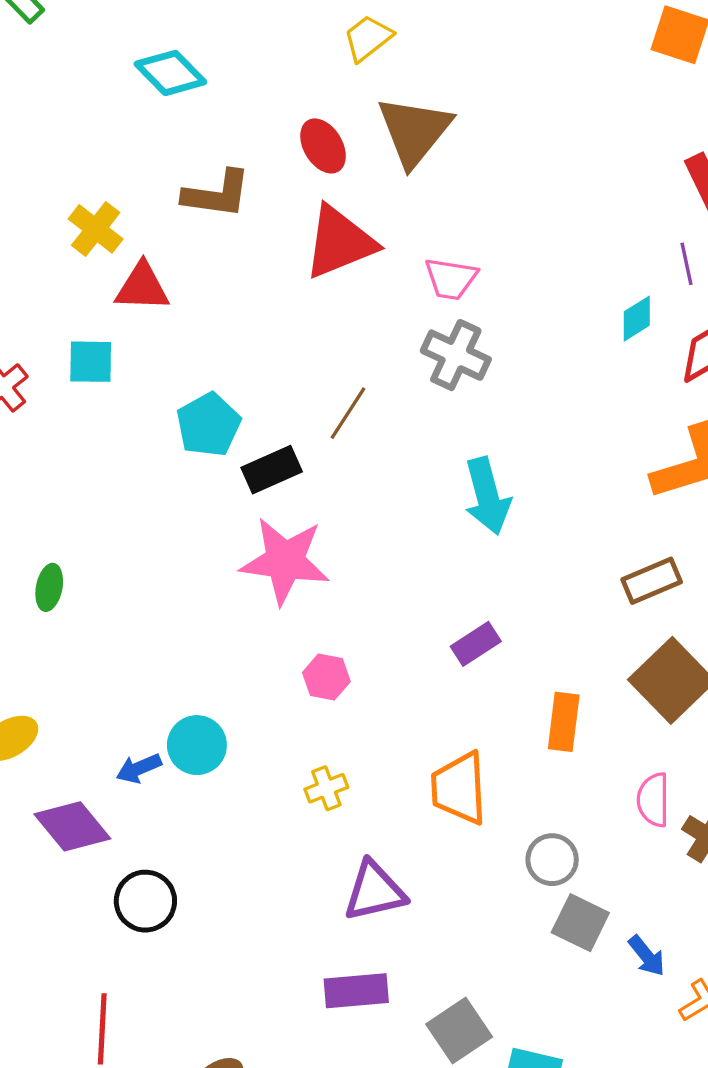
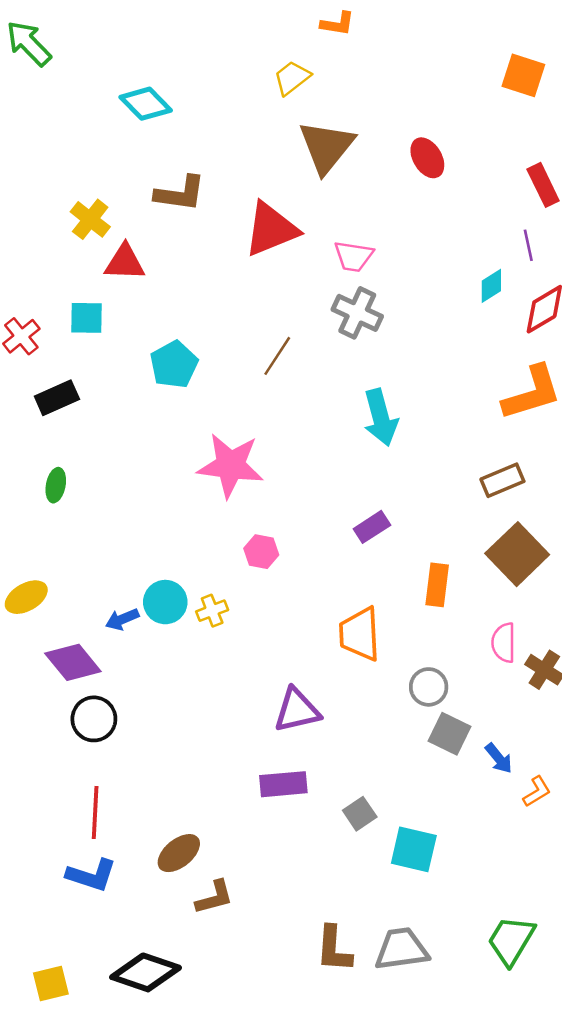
red ellipse: (323, 146) -> (427, 158), moved
black rectangle: (272, 470) -> (57, 398), moved
yellow cross: (326, 788) -> (212, 611), moved
black circle: (145, 901) -> (94, 719), moved
gray square: (459, 1031) -> (360, 814), size x0.7

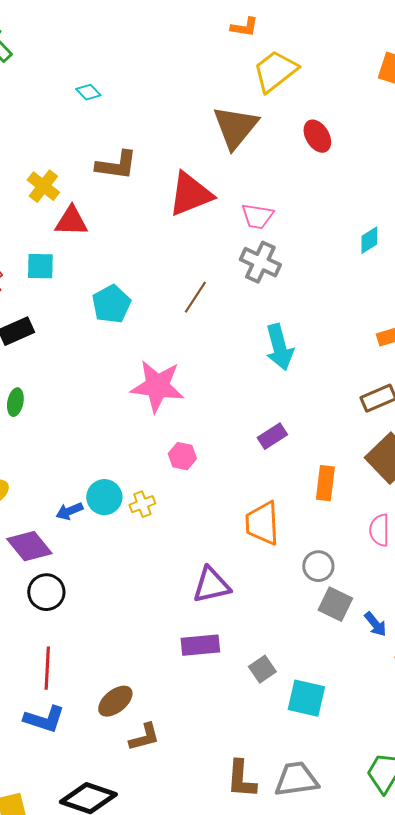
yellow trapezoid: (292, 78) -> (275, 71), moved, size x1.5
cyan diamond: (146, 104) -> (88, 92), size x0.6

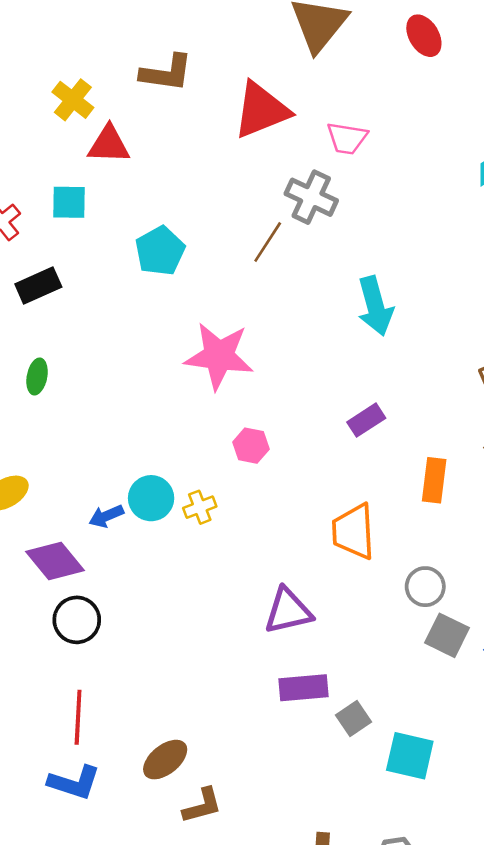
gray cross: (260, 262) -> (311, 197), moved
purple rectangle: (200, 645) -> (304, 688), moved

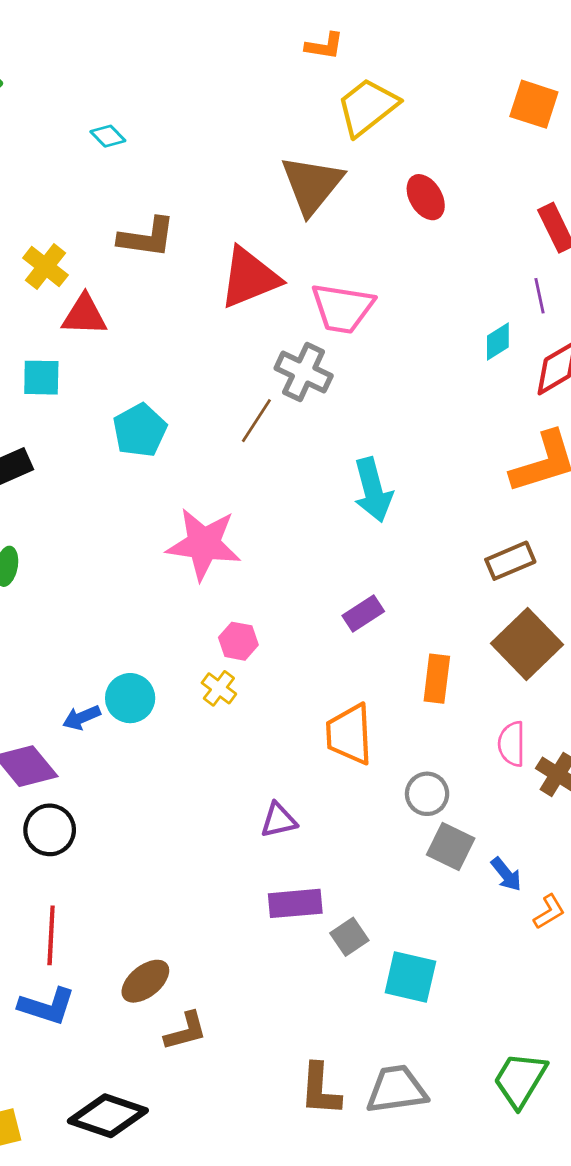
pink trapezoid: (347, 138) -> (342, 308), size x1.4
yellow cross: (200, 507) -> (219, 688), moved, turned -32
purple triangle: (288, 611) -> (279, 820), size x0.7

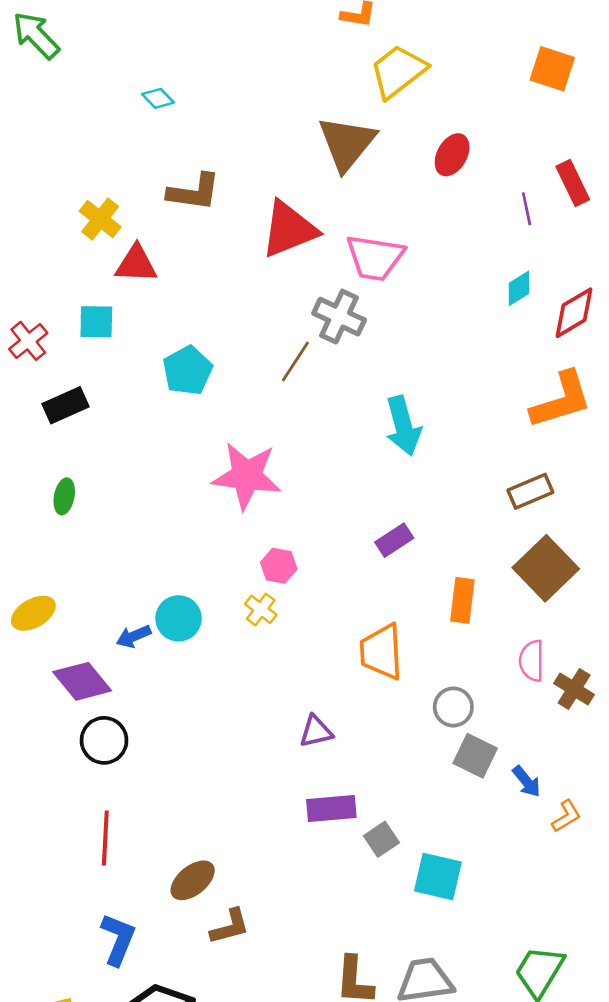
red ellipse: (426, 197) -> (452, 155), turned 60
purple line: (539, 296) -> (527, 209), moved
blue L-shape: (47, 1006) -> (118, 939), moved, turned -86

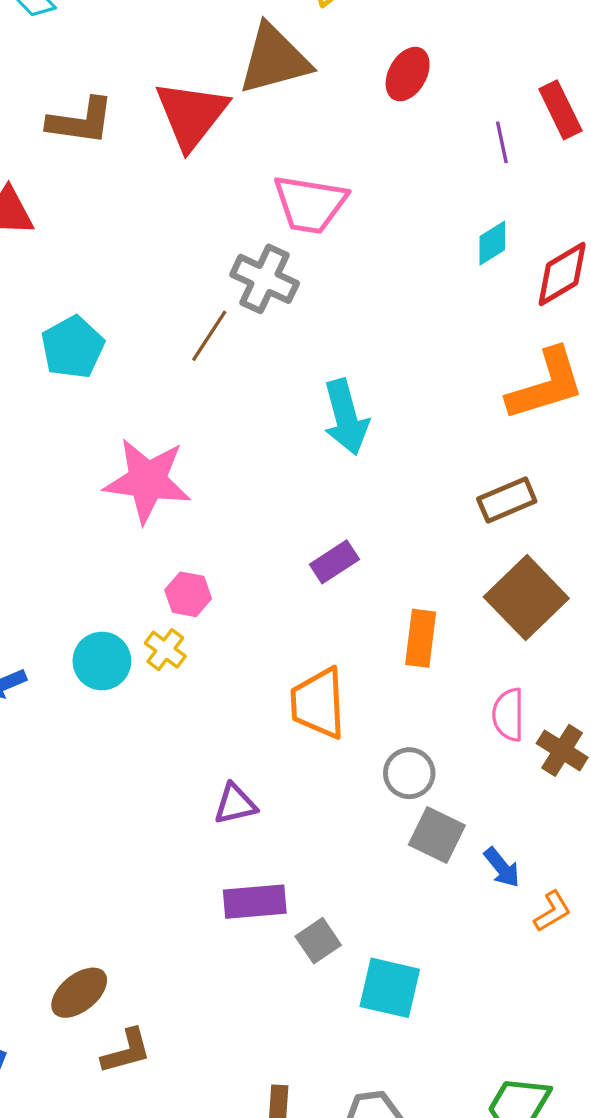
brown triangle: (347, 143) -> (274, 59), turned 36
red triangle: (289, 229) -> (191, 115), moved, turned -30
cyan circle: (179, 618) -> (102, 661), moved

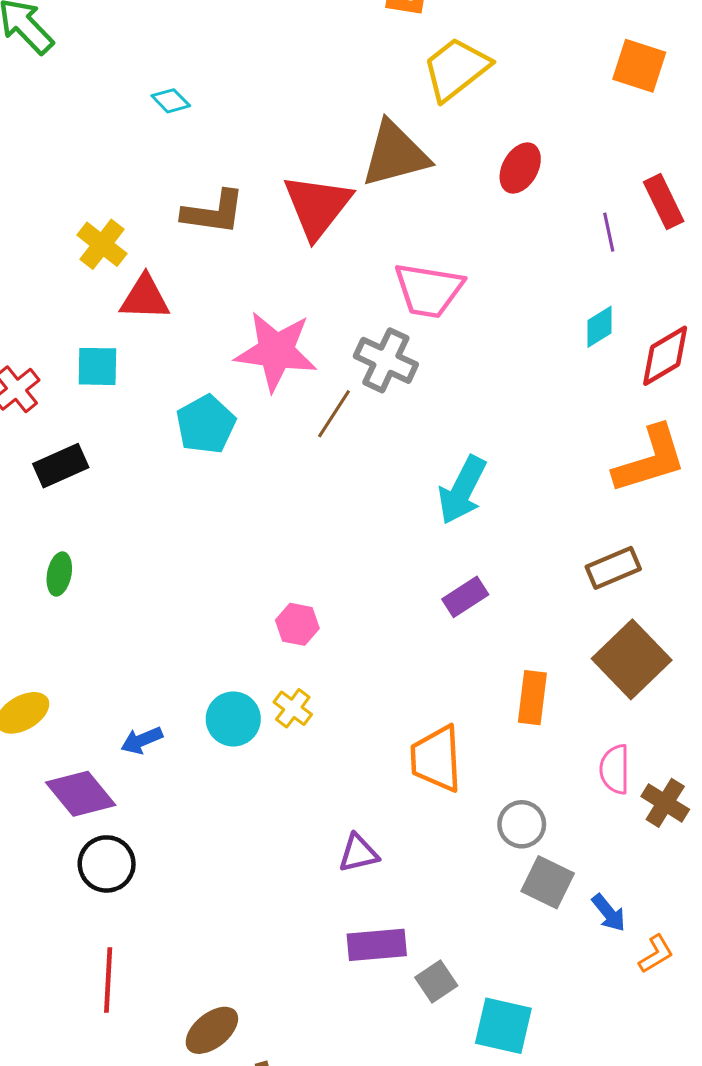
cyan arrow: (346, 417) -> (462, 490), turned 42
pink star: (147, 481) -> (276, 351), moved
purple rectangle: (334, 562) -> (465, 597), moved
pink hexagon: (188, 594) -> (297, 624), moved

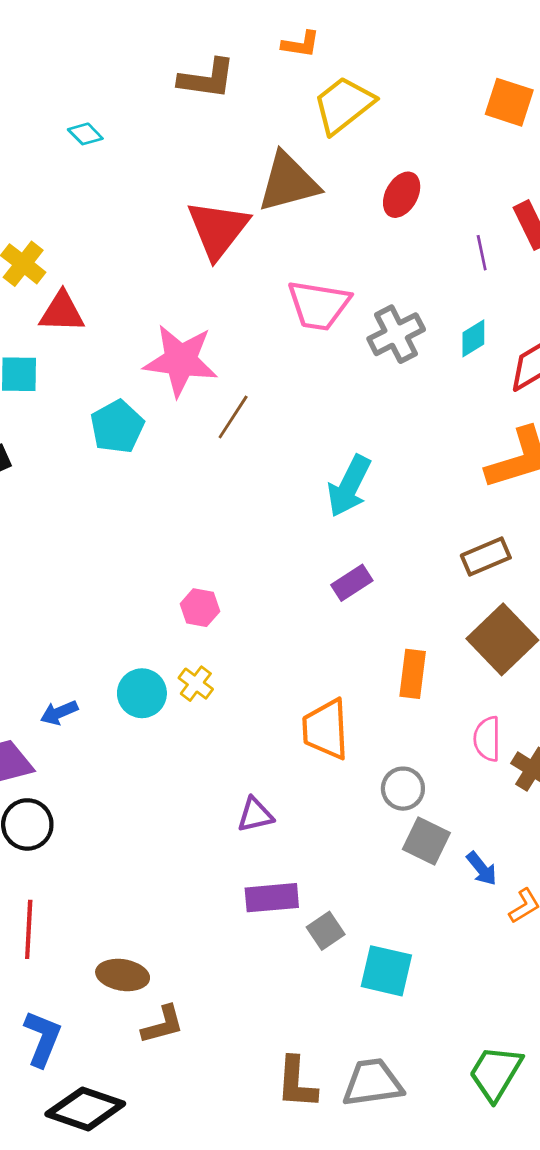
brown L-shape: (213, 212) -> (207, 79), moved
gray cross: (386, 360) -> (396, 334), moved, turned 38
brown ellipse: (212, 1030) -> (123, 975), turned 48

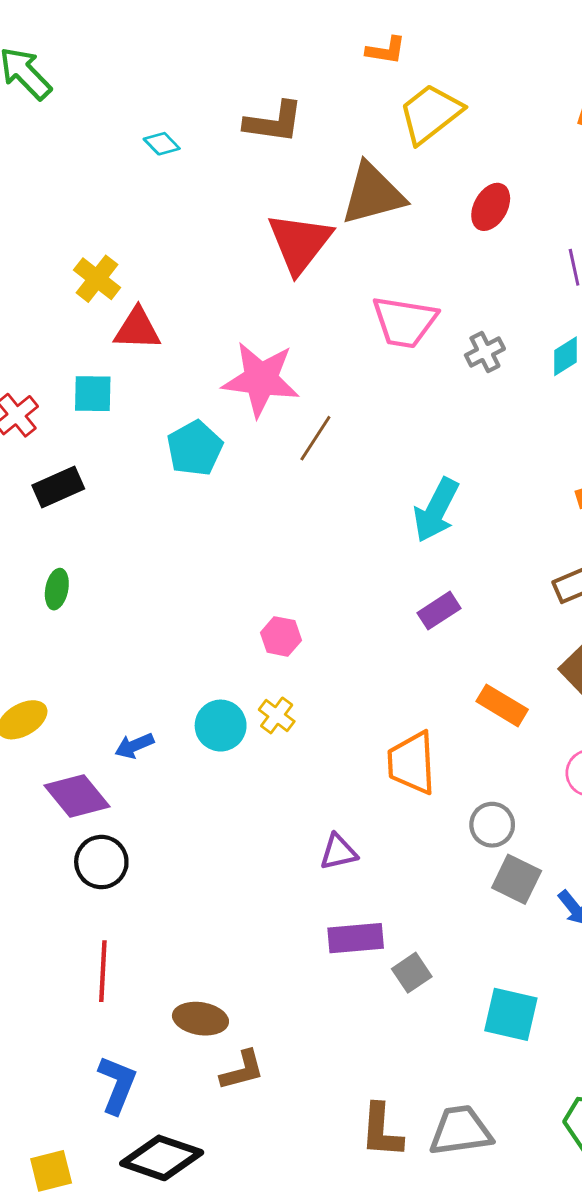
brown L-shape: (207, 79) -> (274, 122), moved
gray cross: (396, 334) -> (485, 352), size x0.7
orange rectangle: (413, 674) -> (502, 705), turned -66
cyan square: (386, 971) -> (511, 1014), moved

